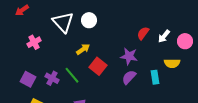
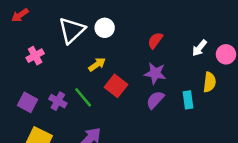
white triangle: (63, 22) -> (72, 30), turned 30
red semicircle: (143, 33) -> (155, 40), moved
yellow semicircle: (172, 63) -> (210, 82), turned -84

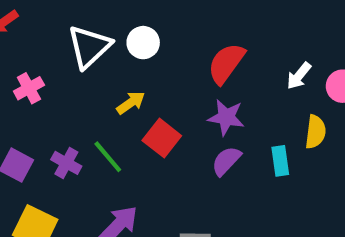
red semicircle: (155, 40) -> (226, 63), size x1.5

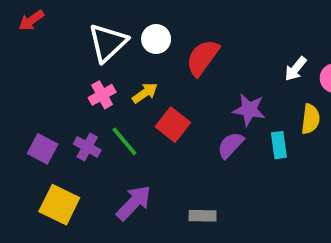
red semicircle: (226, 63) -> (203, 58), moved
pink cross: (29, 88) -> (102, 95), moved
purple star: (226, 117) -> (249, 110), moved

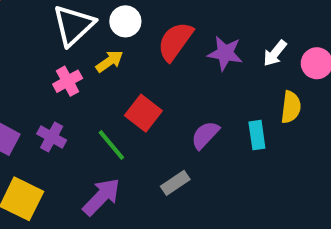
yellow arrow: (145, 93) -> (109, 61), moved
purple star: (249, 110) -> (225, 53), moved
green line: (124, 141) -> (111, 145), moved
gray rectangle: (203, 216) -> (175, 183), moved, turned -35

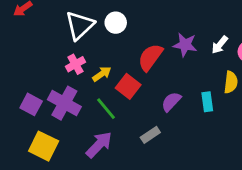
red semicircle: (175, 41) -> (150, 57), moved
yellow arrow: (109, 61) -> (102, 74), moved
purple cross: (52, 137) -> (64, 103), size x1.6

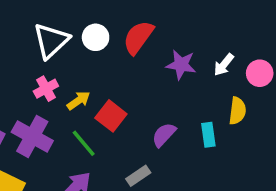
red semicircle: (150, 57) -> (138, 37), moved

